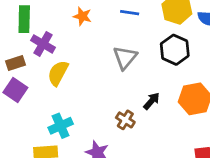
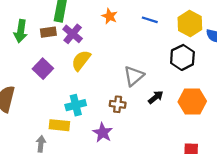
gray triangle: (125, 58) -> (134, 76), moved
brown rectangle: (15, 63) -> (48, 32), moved
brown cross: (125, 120) -> (118, 104), moved, turned -35

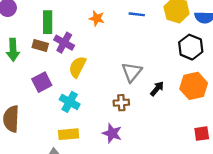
brown rectangle: (48, 32) -> (40, 46), turned 35
black hexagon: (182, 57) -> (191, 47), moved
purple square: (43, 69) -> (42, 82), turned 30
cyan cross: (76, 105) -> (70, 102), moved, turned -36

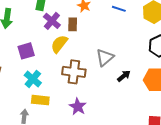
brown rectangle: (40, 46) -> (73, 24), moved, turned 64
cyan cross: (70, 102) -> (33, 79), moved
brown cross: (121, 103) -> (74, 72), moved, size x1.6

